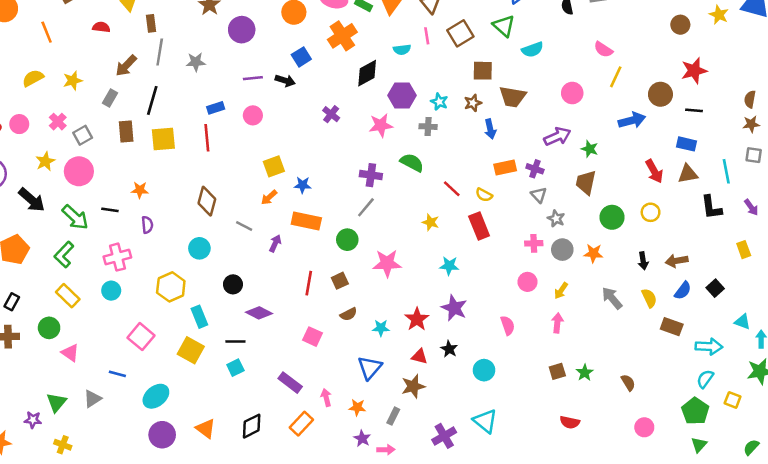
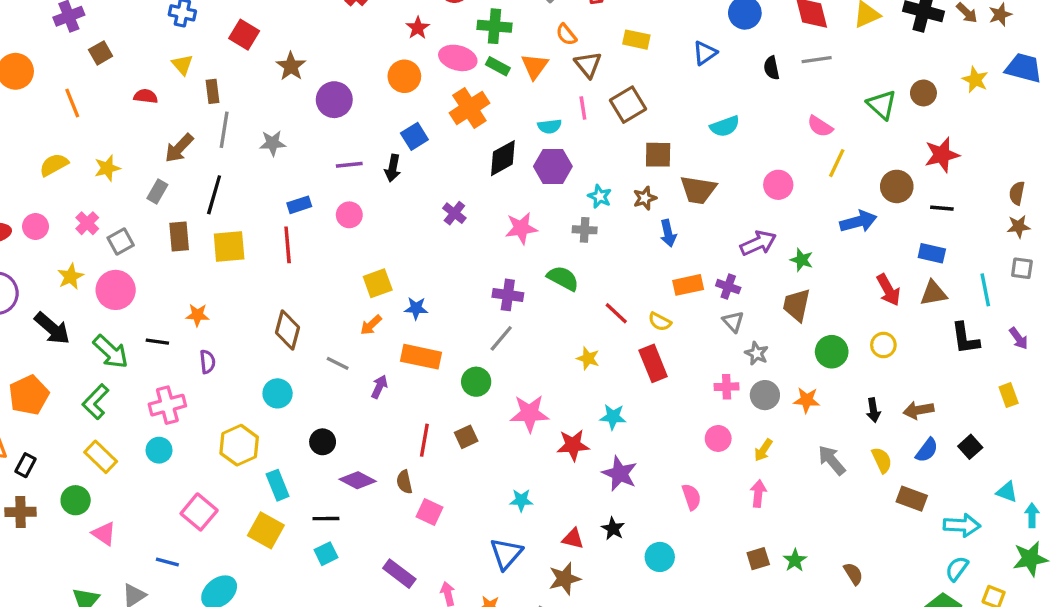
green triangle: (504, 26) -> (882, 105), moved
black arrow: (285, 81) -> (393, 168), turned 84
purple hexagon: (402, 95) -> (553, 166), moved
brown semicircle: (349, 314) -> (404, 482), moved, turned 105
red star: (417, 319) -> (573, 445), moved, turned 30

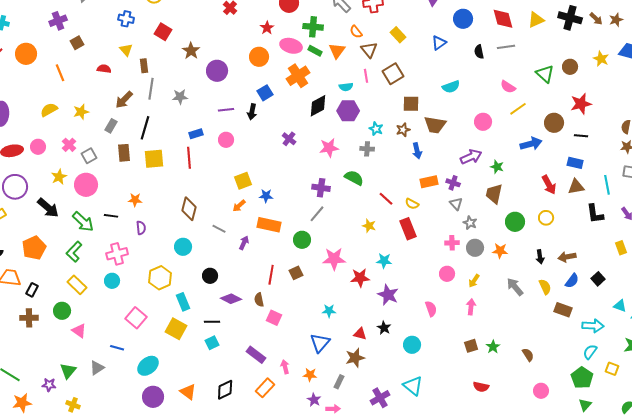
yellow rectangle: (636, 40) -> (398, 35), turned 35
yellow line: (837, 163) -> (518, 109), turned 30

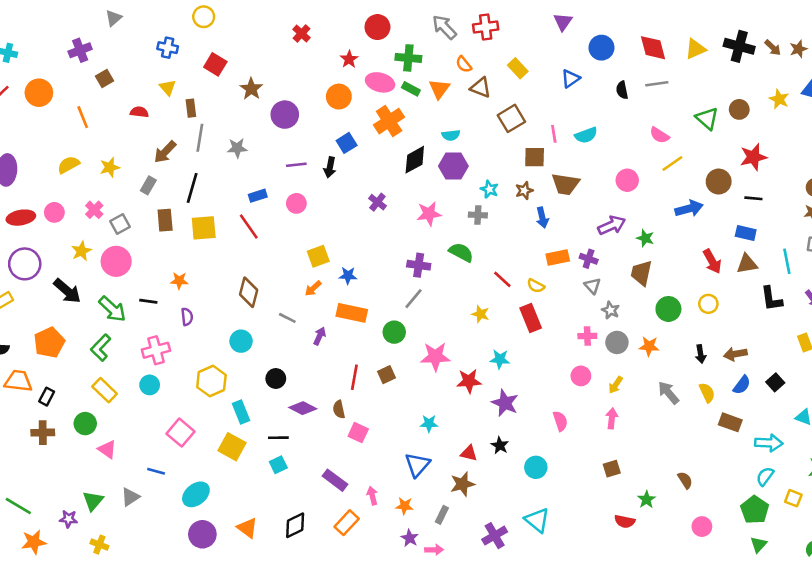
brown triangle: (369, 50) -> (480, 88), turned -30
pink line: (366, 76) -> (554, 134), moved
red line: (189, 158) -> (249, 227), turned -30
green star: (493, 347) -> (647, 500), moved

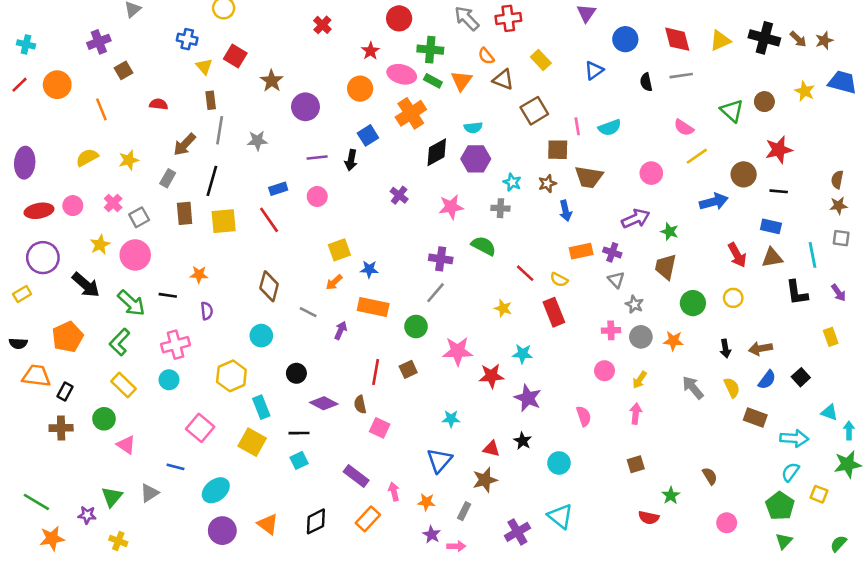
yellow triangle: (168, 88) -> (204, 66), moved

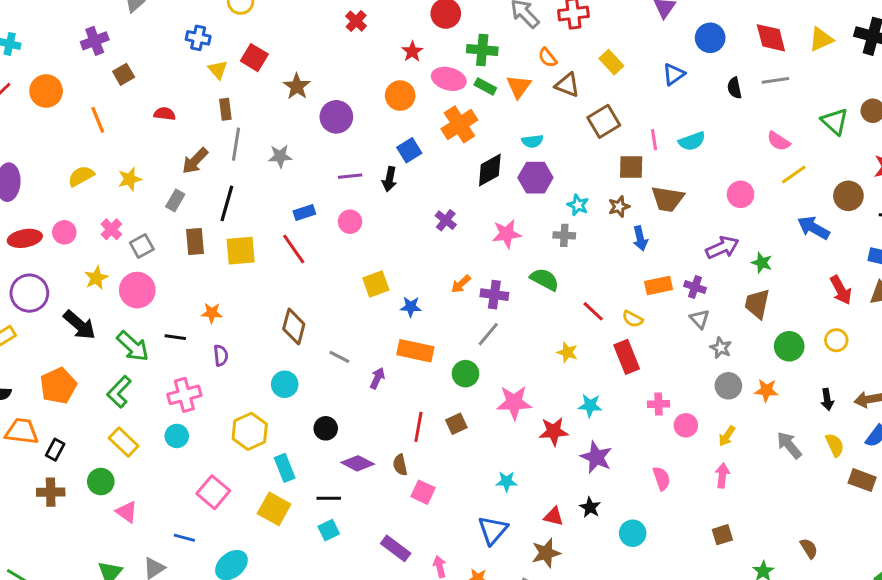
blue arrow: (714, 202) -> (813, 228), turned -136
orange arrow: (334, 282) -> (461, 284), moved
pink cross: (611, 330) -> (658, 404), moved

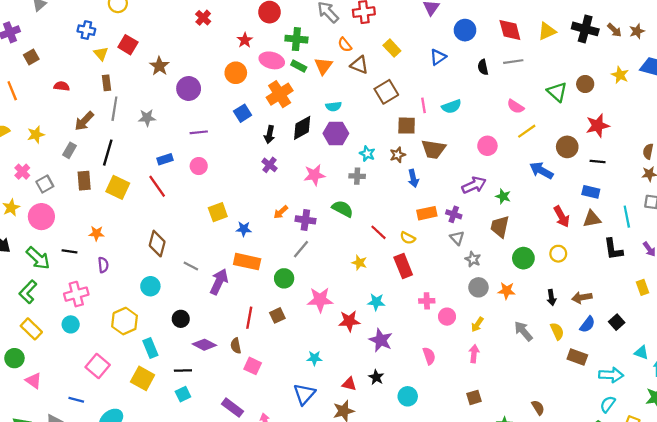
black arrow: (390, 179) -> (269, 135), moved
yellow square: (241, 251) -> (118, 187), turned 30
purple arrow: (377, 378) -> (219, 282), size x1.6

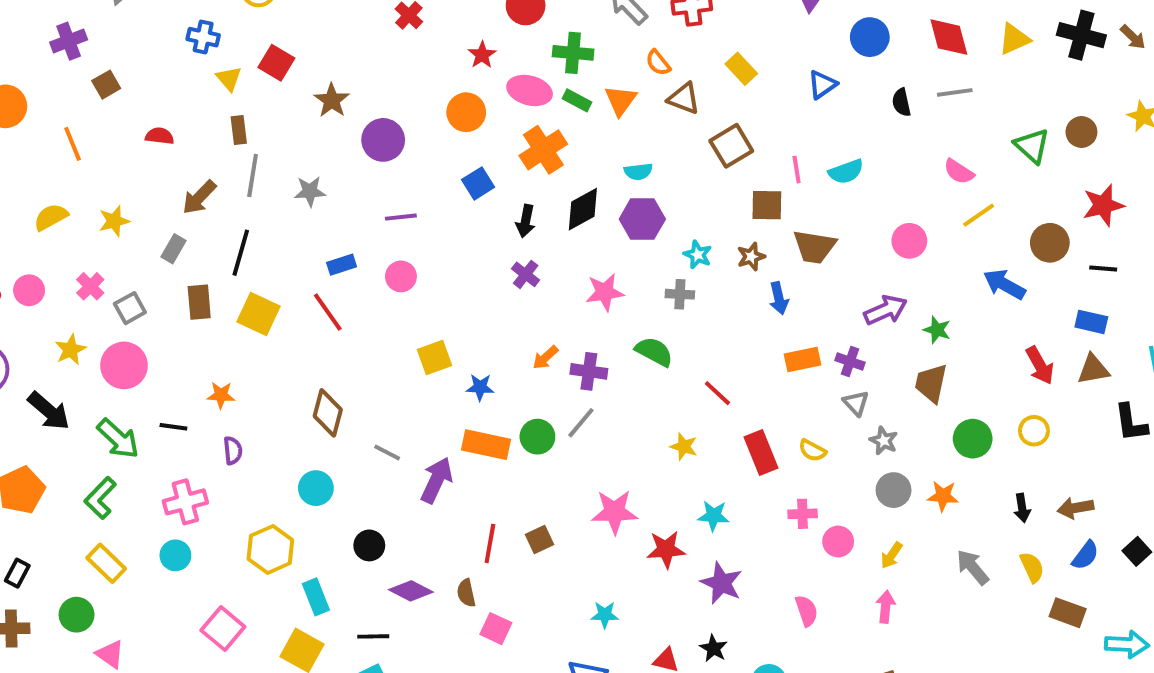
yellow semicircle: (408, 238) -> (812, 451), moved
green circle: (284, 278) -> (537, 437), moved

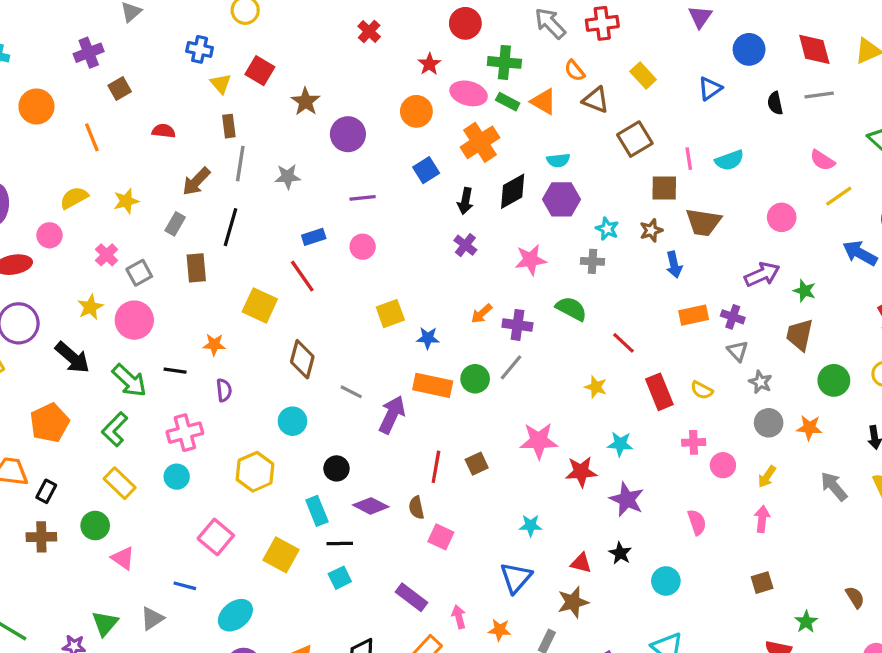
orange triangle: (621, 100) -> (544, 102), turned -36
pink circle: (29, 290) -> (50, 235), moved
yellow square: (259, 314) -> (260, 305), moved
cyan rectangle: (316, 597) -> (317, 511), moved

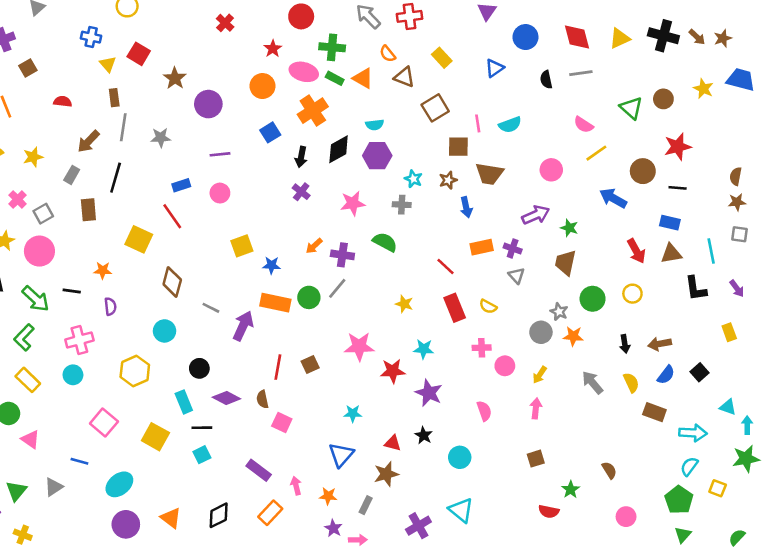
red line: (623, 343) -> (446, 267), moved
gray star: (760, 382) -> (559, 312), moved

